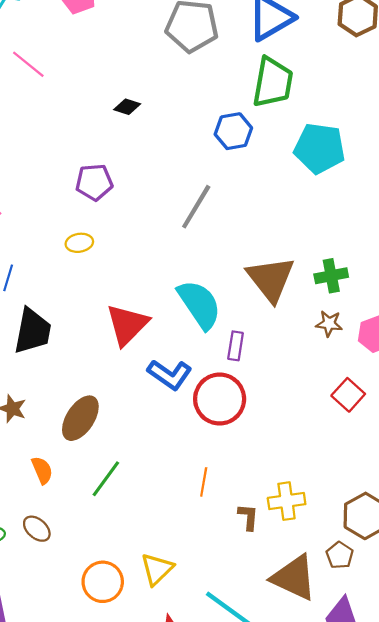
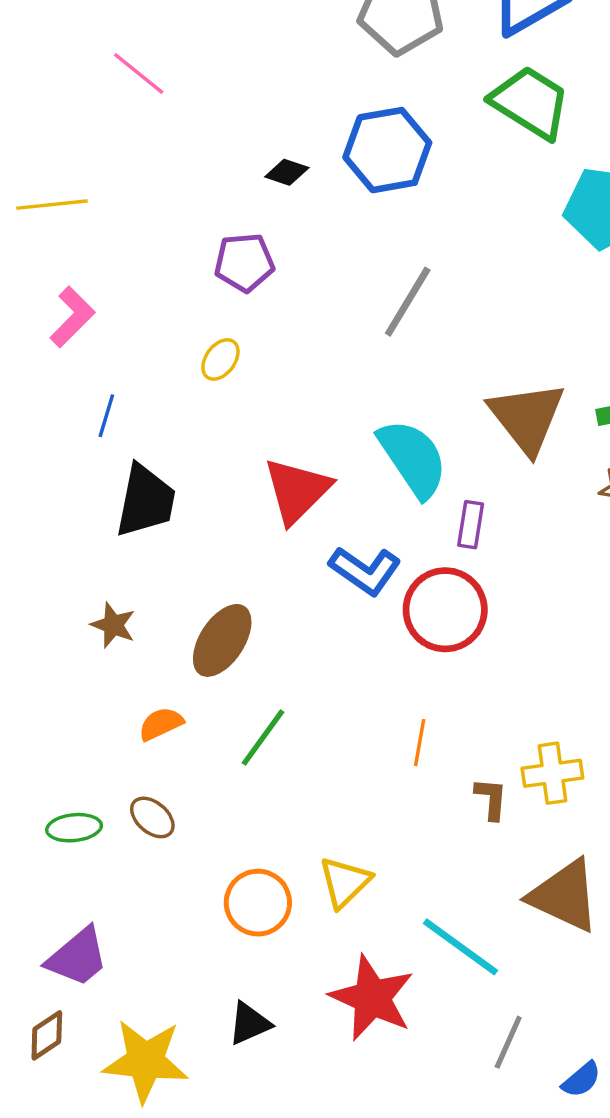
green trapezoid: (273, 82) -> (530, 102), turned -68
black diamond: (127, 107) -> (287, 172), moved
blue hexagon: (233, 131) -> (387, 150), moved, size x1.4
yellow ellipse: (79, 243) -> (220, 359), turned -45
orange semicircle: (42, 470) -> (161, 724), turned -92

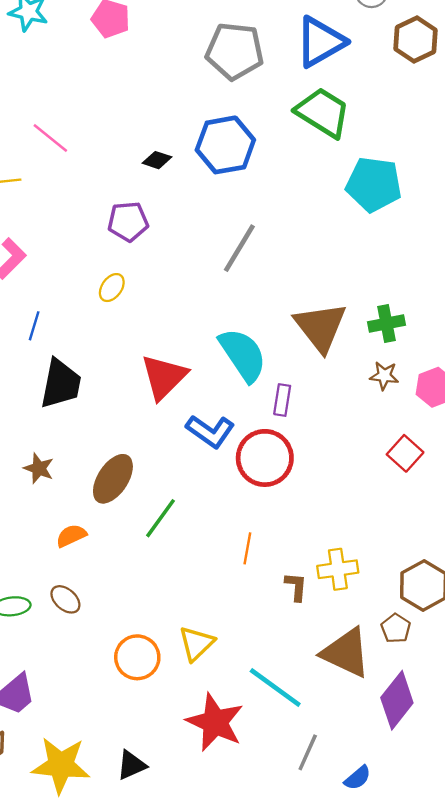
pink line: (139, 73) -> (50, 138), moved
green line: (263, 737) -> (160, 518), moved
black triangle: (249, 1023) -> (131, 765), moved

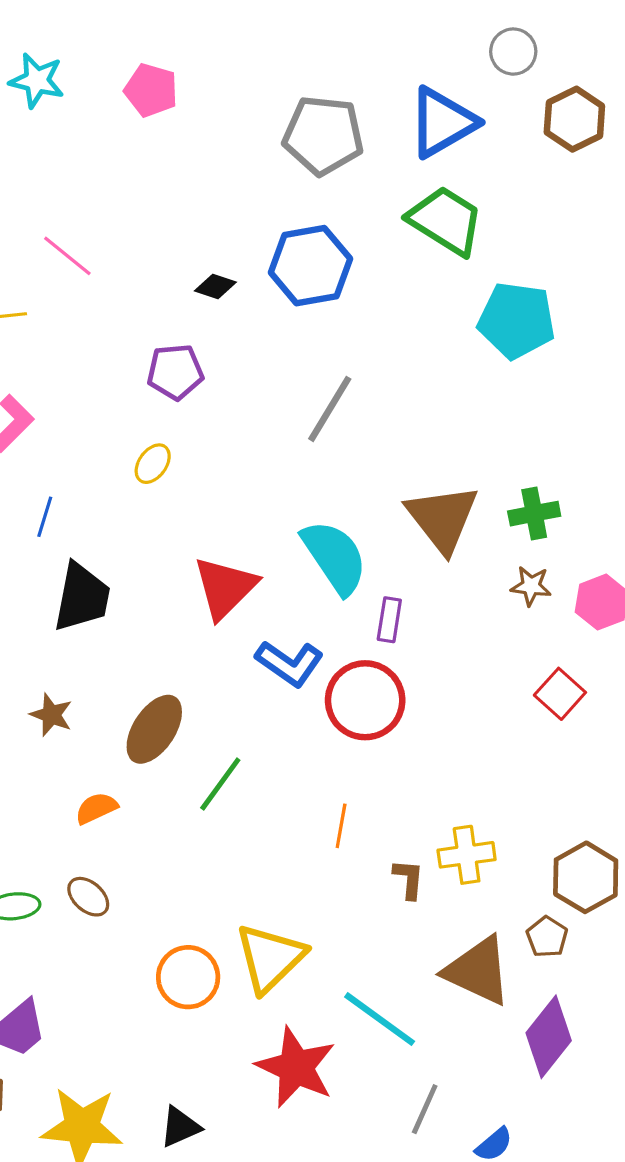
yellow triangle: (196, 643) -> (270, 958), size x1.4

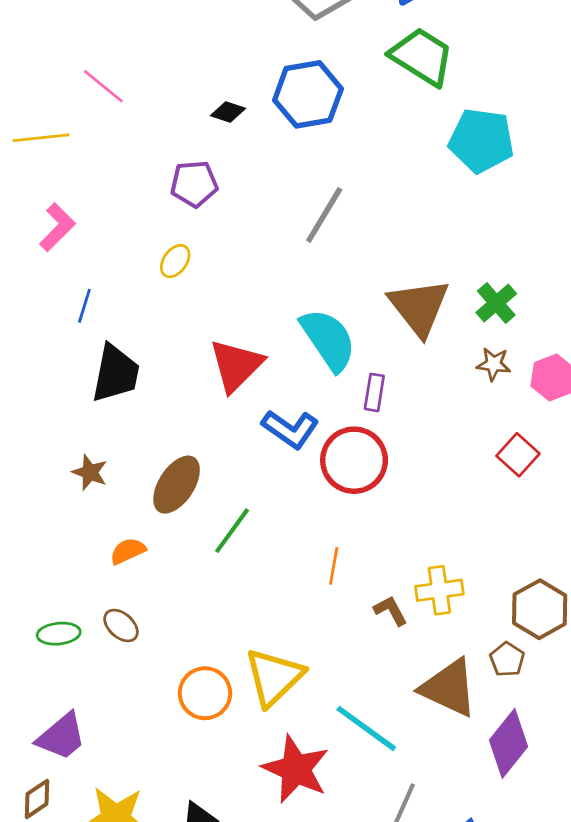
green cross: (534, 514) -> (496, 303), turned -30
brown L-shape: (409, 879) -> (391, 611), turned -33

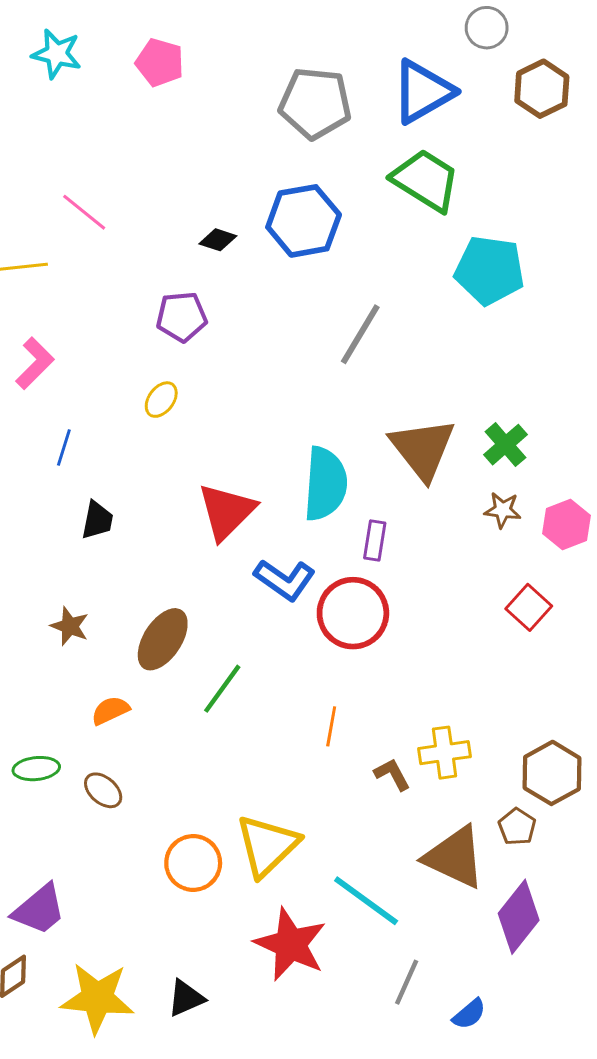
gray line: (324, 215) -> (360, 334), moved
cyan semicircle: (328, 340) -> (325, 484), turned 38
black trapezoid: (116, 373) -> (97, 520), size x0.6
green ellipse: (59, 634) -> (36, 769), moved

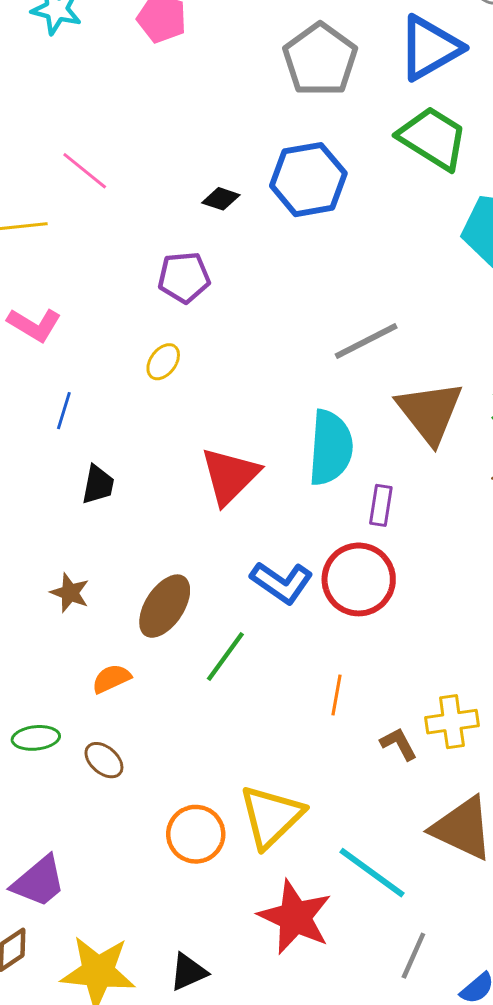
gray pentagon: (315, 103) -> (320, 60), turned 30
gray line: (360, 334) -> (366, 341), moved, turned 32
pink L-shape: (35, 363) -> (34, 325), turned 76
blue L-shape: (285, 580) -> (282, 582), moved

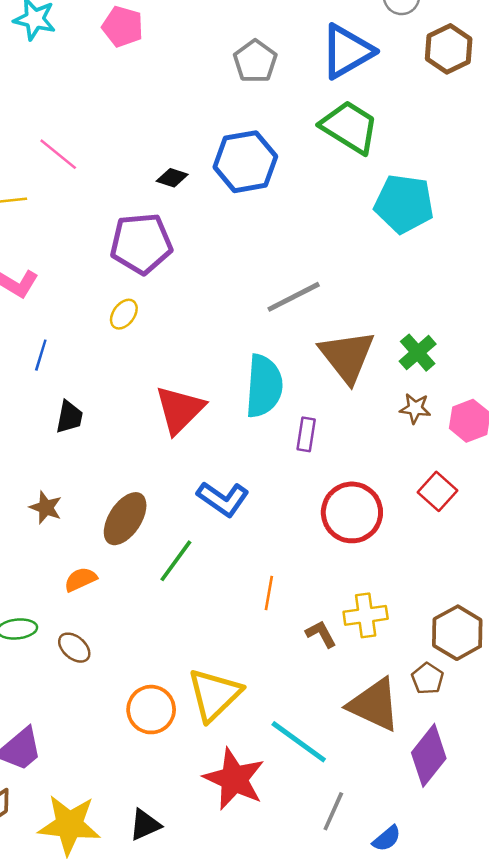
gray pentagon: (320, 60) -> (255, 61), size x0.7
purple pentagon: (184, 277) -> (141, 243), size x1.4
red circle: (359, 579) -> (352, 512), moved

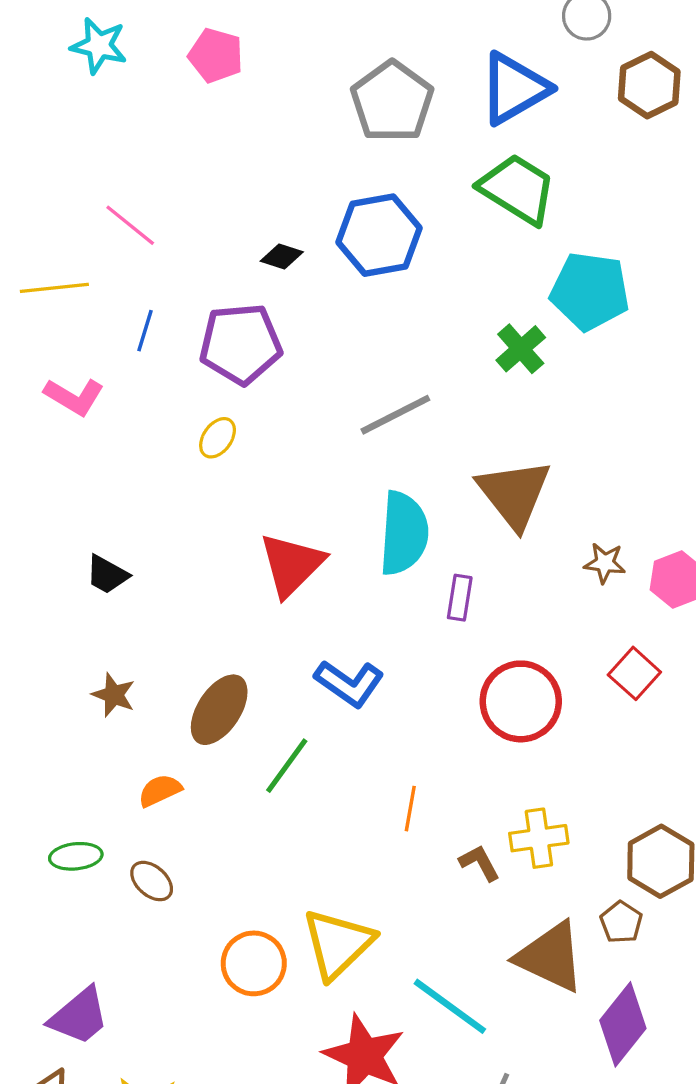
gray pentagon: (255, 61) -> (392, 102), size x1.4
gray line: (294, 297) -> (395, 415), moved
green cross: (418, 353) -> (521, 349), moved
blue line: (41, 355) -> (145, 331), moved
black trapezoid: (69, 417) -> (107, 575), moved, turned 108

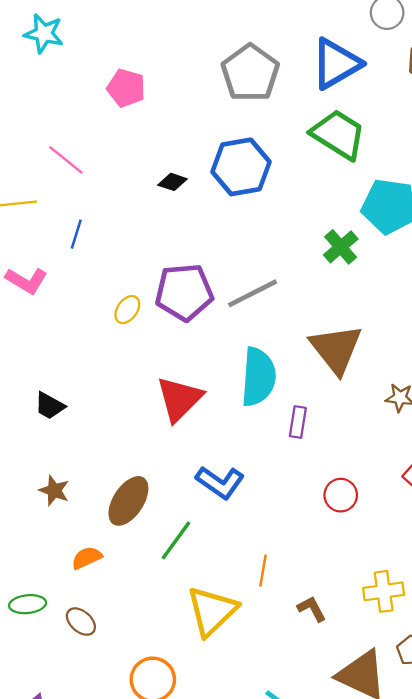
pink pentagon: (216, 55) -> (126, 88), moved
purple pentagon: (241, 344) -> (184, 292), moved
red circle: (521, 701) -> (341, 495), size x0.6
yellow cross: (539, 838) -> (384, 591), moved
yellow triangle: (338, 944) -> (212, 611), moved

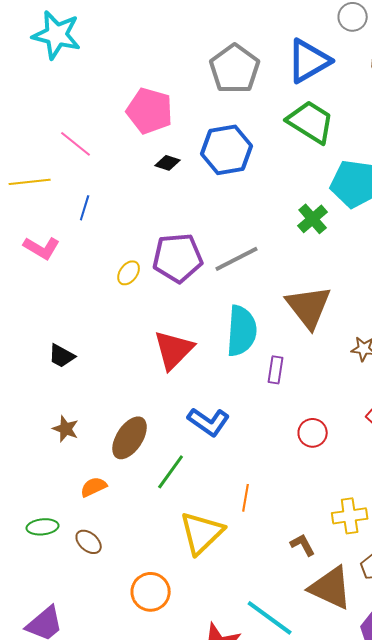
cyan star: (44, 34) -> (57, 35), size x1.4
pink pentagon: (126, 88) -> (150, 111), moved, size x1.4
brown L-shape: (312, 609) -> (303, 545), moved

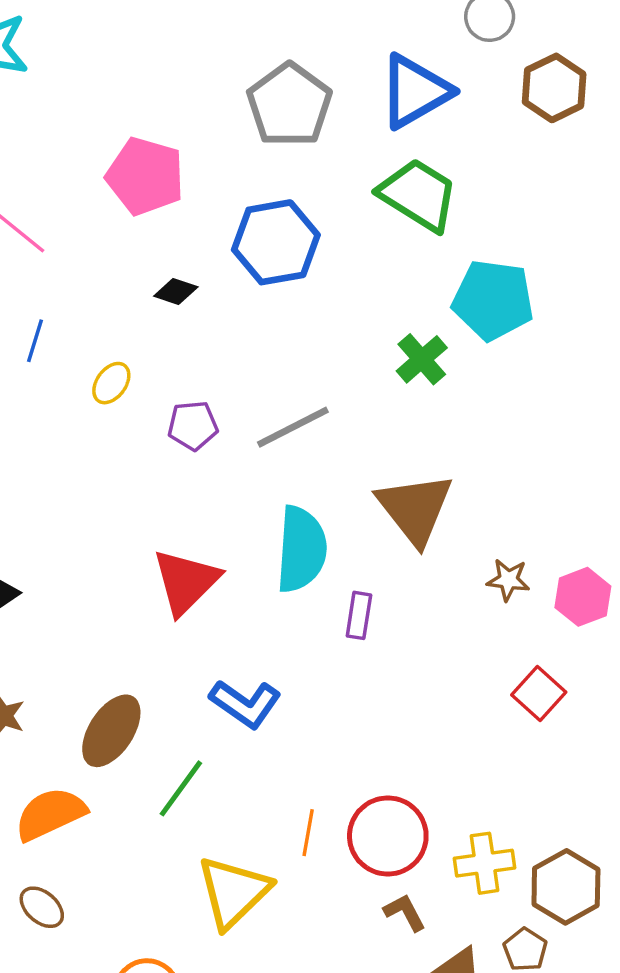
black diamond: (168, 163) -> (176, 291), moved
purple pentagon: (178, 258) -> (193, 425), size x0.6
yellow ellipse: (129, 273) -> (111, 383), moved
red circle: (313, 433) -> (388, 836), moved, size x1.6
orange semicircle: (94, 487) -> (50, 814), size x1.6

